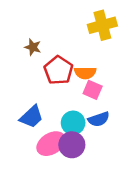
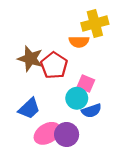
brown star: (33, 47) -> (30, 59), moved, size x1.6
orange semicircle: (85, 73) -> (79, 42), moved
cyan circle: (73, 123) -> (77, 98), moved

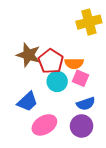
orange semicircle: (79, 42) -> (74, 63), moved
cyan circle: (77, 98) -> (57, 81), moved
purple circle: (67, 134) -> (82, 126), moved

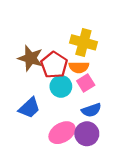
yellow cross: (89, 22) -> (83, 42), moved, turned 30
pink square: (80, 78) -> (86, 83), turned 35
pink ellipse: (44, 125) -> (62, 133), moved

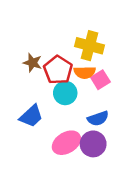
brown star: (30, 58) -> (32, 63), size x0.7
pink square: (86, 83) -> (100, 80), moved

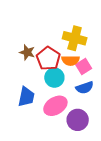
blue trapezoid: (31, 116) -> (26, 97), turned -35
blue semicircle: (98, 118) -> (85, 88), moved
pink ellipse: (66, 143) -> (55, 106), moved

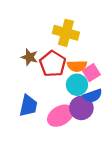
yellow cross: (75, 38) -> (66, 33), moved
cyan circle: (54, 78) -> (77, 85), moved
purple circle: (78, 120) -> (81, 108), moved

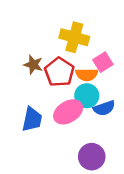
pink square: (91, 73) -> (103, 62), moved
purple circle: (81, 108) -> (92, 157), moved
pink ellipse: (60, 116) -> (68, 112), moved

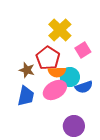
yellow cross: (74, 37) -> (60, 30), turned 30
brown star: (33, 65) -> (27, 70), moved
orange semicircle: (87, 75) -> (57, 72), moved

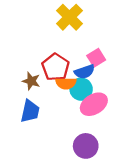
yellow cross: (60, 30) -> (69, 17), moved
blue semicircle: (84, 87) -> (85, 72), moved
pink ellipse: (55, 90) -> (94, 104), moved

